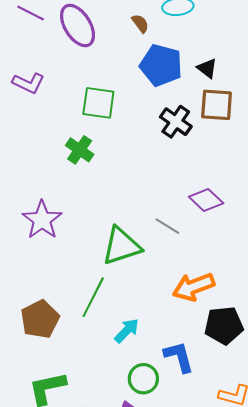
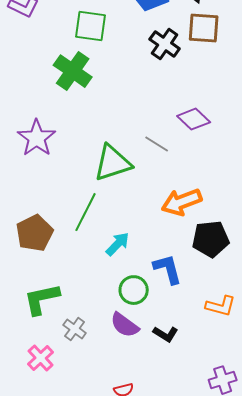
green cross: (80, 150) -> (73, 71), size x1.4

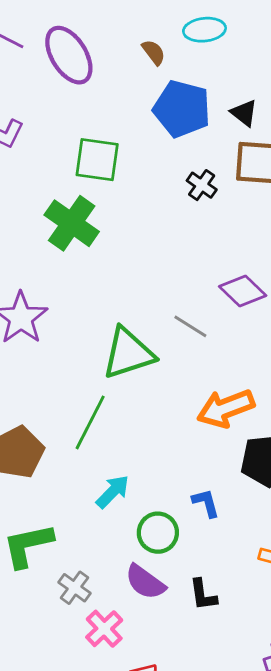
black cross: (165, 44) -> (202, 185), size x0.7
cyan arrow: (118, 244) -> (113, 492), moved
blue L-shape: (168, 269) -> (206, 503), size x0.7
black L-shape: (166, 334) -> (203, 595), turned 50
pink cross: (41, 358) -> (104, 629), moved

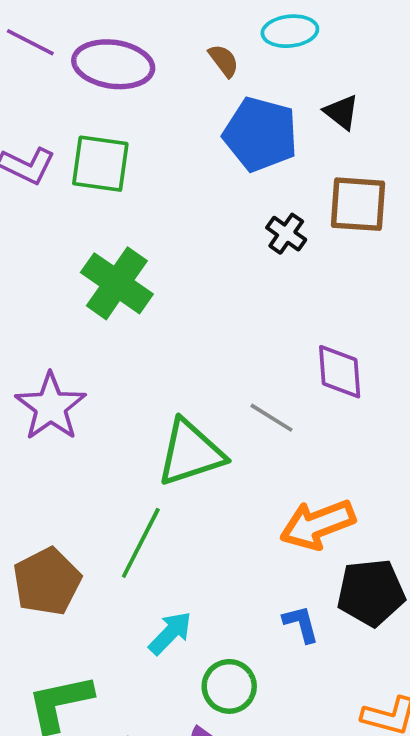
purple ellipse: (69, 55) -> (113, 64), turned -50
black triangle: (244, 113) -> (341, 112), moved
green square: (97, 160) -> (100, 164), moved
purple diamond: (243, 291) -> (340, 372), turned 42
blue L-shape: (206, 503) -> (301, 624), moved

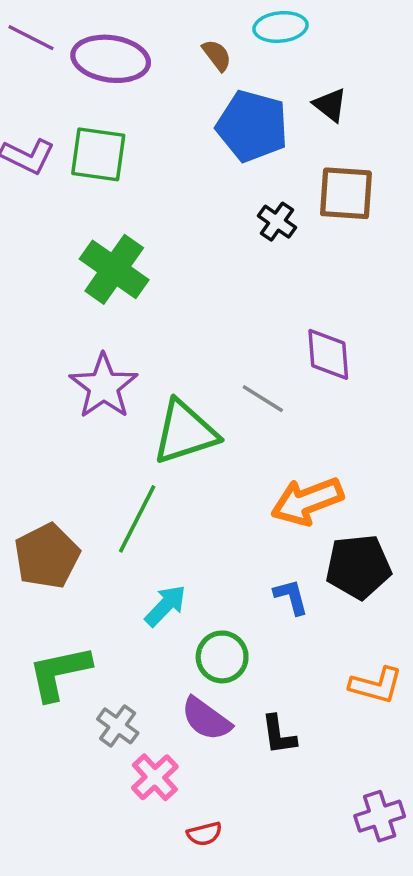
purple star: (51, 407) -> (104, 386), moved

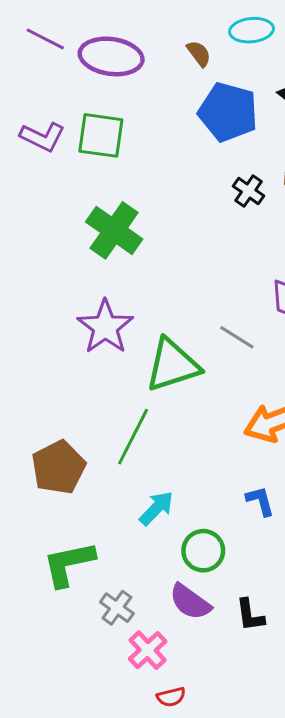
red semicircle: (204, 834) -> (171, 697), moved

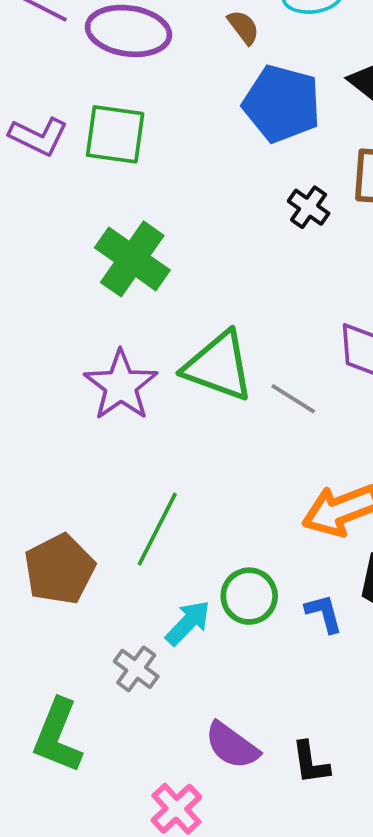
green triangle: (173, 365) -> (219, 366), moved, turned 38
green circle: (203, 551) -> (249, 596), moved
green L-shape: (69, 564) -> (58, 736), moved, turned -56
gray cross: (117, 608) -> (136, 669), moved

